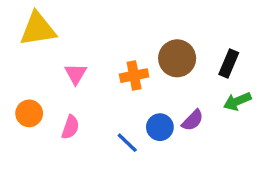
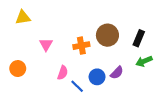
yellow triangle: (38, 29) -> (23, 17), size x0.7
pink semicircle: (70, 127) -> (63, 73), moved

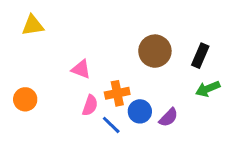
pink triangle: (46, 45) -> (81, 69), moved, turned -40
orange cross: (81, 46) -> (117, 93), moved
purple semicircle: (117, 73) -> (169, 117), moved

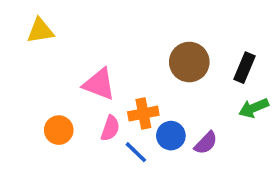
pink triangle: (81, 69) -> (99, 84), size x1.4
orange circle: (25, 99) -> (59, 130), moved

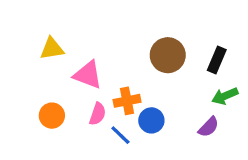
yellow triangle: (40, 31) -> (52, 49), moved
purple semicircle: (206, 143) -> (209, 127), moved

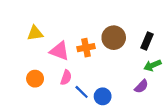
orange cross: (127, 101) -> (86, 48), moved
blue circle: (151, 120) -> (103, 96), moved

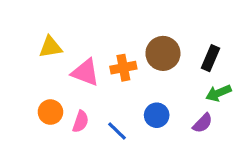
pink semicircle: (66, 78) -> (81, 122), moved
blue circle: (103, 96) -> (157, 115), moved

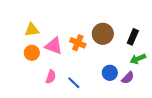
orange cross: (123, 68) -> (78, 43), turned 35
orange circle: (50, 112) -> (32, 53), moved
blue circle: (157, 115) -> (110, 73), moved

